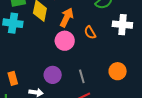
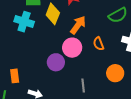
orange circle: (118, 71) -> (115, 73), moved
purple circle: (53, 75) -> (56, 62), moved

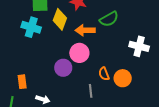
green semicircle: (118, 15) -> (109, 19), moved
orange arrow: (78, 25) -> (85, 30), turned -126
orange semicircle: (99, 44) -> (104, 74), moved

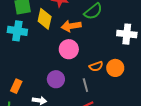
purple circle: (63, 68) -> (56, 79), moved
orange semicircle: (104, 74) -> (96, 66), turned -80
orange rectangle: (22, 82) -> (16, 86), turned 40

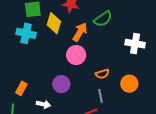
orange arrow: (71, 26) -> (80, 32), turned 126
orange circle: (115, 68) -> (129, 84), moved
gray line: (85, 85) -> (100, 96), moved

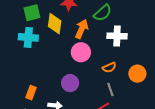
white cross: (135, 44) -> (117, 36), moved

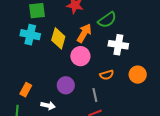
yellow diamond: (55, 24) -> (58, 38), moved
orange circle: (137, 74) -> (138, 75), moved
gray line: (110, 90) -> (95, 95), moved

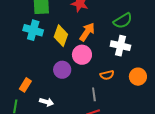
green semicircle: (107, 20) -> (123, 21), moved
purple circle: (66, 85) -> (62, 70), moved

